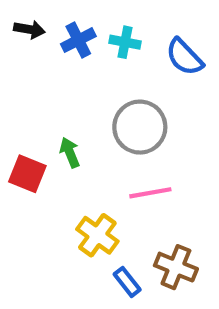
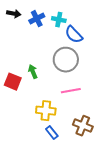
blue semicircle: (184, 57) -> (74, 35), moved
yellow cross: (97, 235) -> (46, 111), turned -30
blue rectangle: (127, 282) -> (52, 133), moved

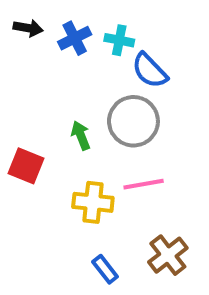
green arrow: (33, 72) -> (81, 135), moved
yellow cross: (46, 111) -> (93, 202), moved
brown cross: (83, 126) -> (168, 255), turned 30

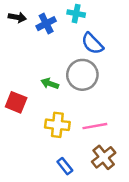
cyan cross: (119, 40) -> (76, 14), moved
green arrow: (81, 135) -> (50, 84), turned -48
pink line: (144, 184) -> (95, 126), moved

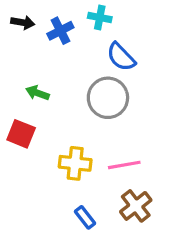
green arrow: (50, 84) -> (37, 93), moved

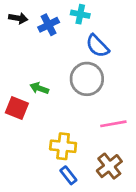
green arrow: (37, 93) -> (39, 88), moved
yellow cross: (75, 163) -> (63, 146), moved
pink line: (124, 165) -> (113, 124), moved

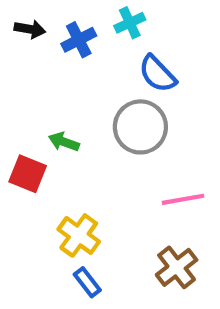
cyan cross: (80, 14) -> (130, 23), turned -36
yellow cross: (63, 146) -> (79, 235), moved, turned 30
blue rectangle: (68, 175) -> (87, 282), moved

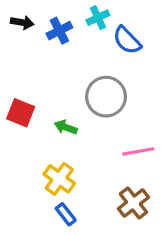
blue semicircle: (157, 74) -> (127, 40), moved
green arrow: (64, 142) -> (66, 127), moved
red square: (28, 174) -> (21, 113), moved

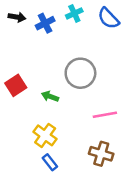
blue semicircle: (127, 40) -> (109, 18), moved
red square: (21, 113) -> (16, 85), turned 35
brown cross: (133, 203) -> (101, 154), turned -35

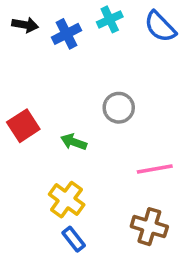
gray circle: (80, 73) -> (119, 108), size x0.7

